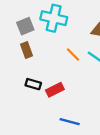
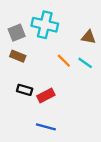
brown rectangle: (26, 50) -> (18, 56), turned -48
blue line: (70, 122) -> (46, 127), moved

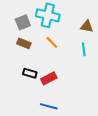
orange line: (64, 61) -> (52, 42), moved
cyan line: (85, 63) -> (84, 49), turned 48

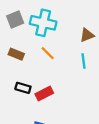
gray square: (23, 22) -> (15, 19), moved
brown triangle: (87, 26) -> (87, 35), turned -32

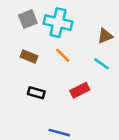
cyan line: (84, 61) -> (102, 64), turned -48
red rectangle: (44, 93) -> (80, 90), moved

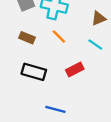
black rectangle: (36, 93) -> (34, 72), size x1.5

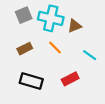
brown triangle: (99, 18) -> (74, 26), moved
brown rectangle: (27, 38) -> (25, 49), turned -48

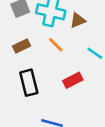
black rectangle: (31, 81) -> (29, 83), turned 60

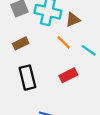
orange line: (56, 45) -> (64, 42), moved

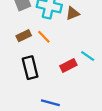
orange line: (64, 42) -> (44, 37), moved
cyan line: (89, 50) -> (88, 56), moved

